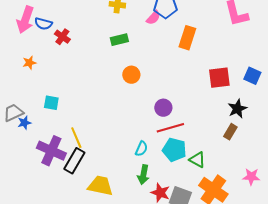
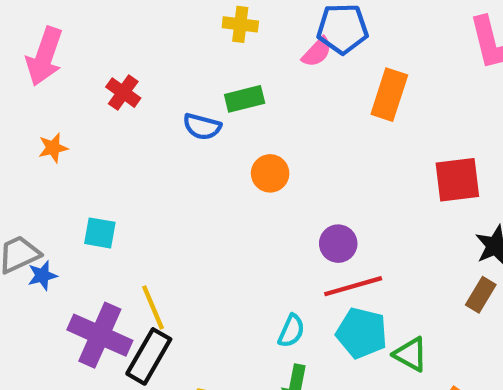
blue semicircle: (43, 24) -> (202, 127), moved

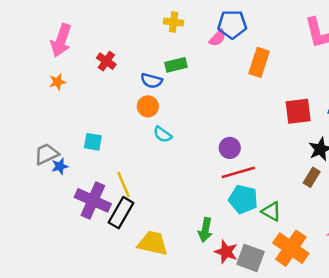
orange star: (53, 148) -> (57, 82), moved
orange circle: (270, 173) -> (148, 106), moved
cyan semicircle: (291, 331) -> (163, 134), moved, turned 102

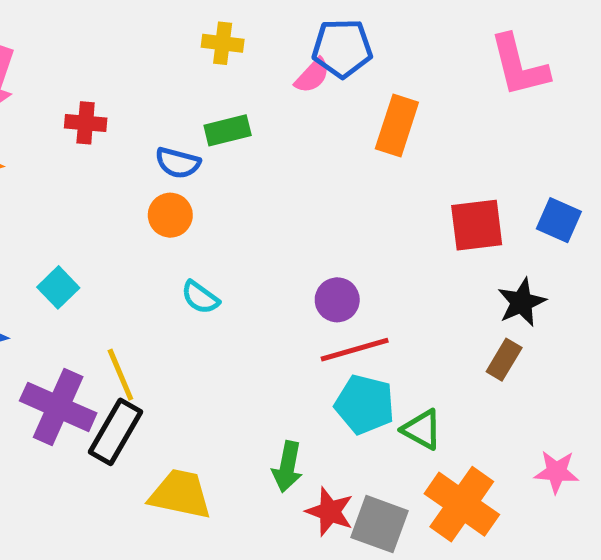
red cross: (106, 61) -> (86, 123), turned -30
cyan semicircle: (163, 134) -> (200, 297), moved
cyan square: (93, 142) -> (58, 287), turned 36

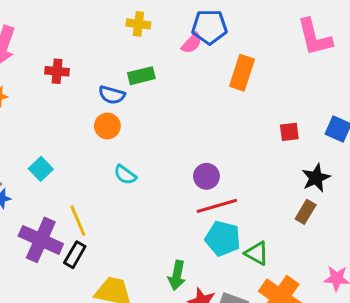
red square: (477, 225) -> (289, 132), size x0.6
black rectangle: (115, 432) -> (75, 255), size x0.7

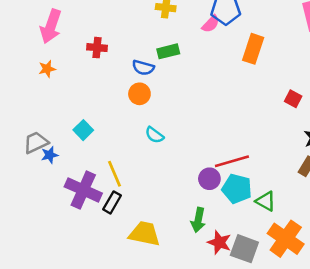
red square: (289, 132) -> (293, 99), turned 35
purple circle: (206, 176) -> (209, 179), moved

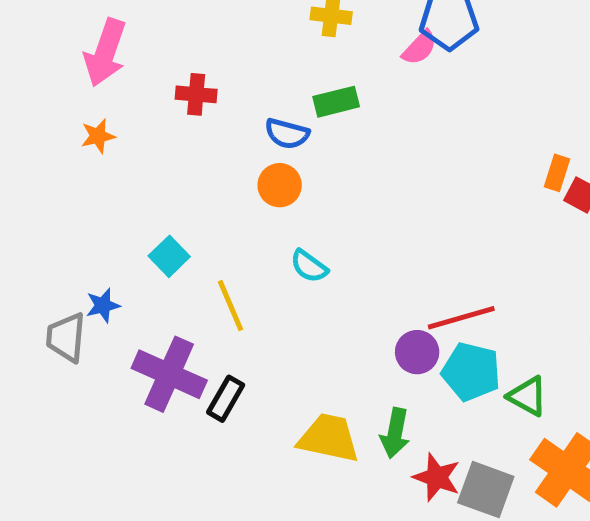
orange rectangle: (253, 49) -> (557, 173), moved, size x0.6
gray trapezoid: (36, 143) -> (66, 337), moved, turned -60
yellow line: (114, 174) -> (231, 305), moved
yellow trapezoid: (144, 234) -> (329, 438), moved

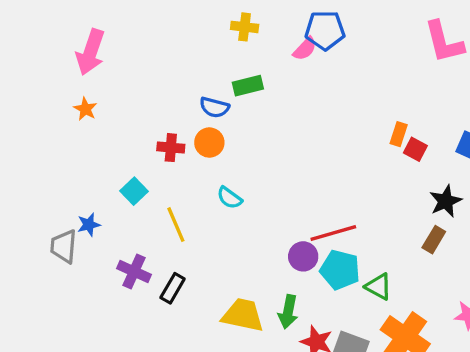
red cross: (196, 94) -> (171, 148), moved
orange star: (98, 136) -> (85, 109), turned -30
purple cross: (169, 374) -> (134, 271), size x0.7

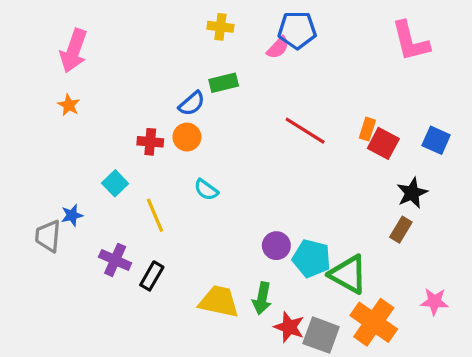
blue semicircle: (214, 107) -> (192, 103), turned -56
red square: (415, 149) -> (383, 143), size x1.4
red line: (333, 233) -> (305, 131), moved, turned 48
green triangle: (379, 287) -> (348, 274), size x1.5

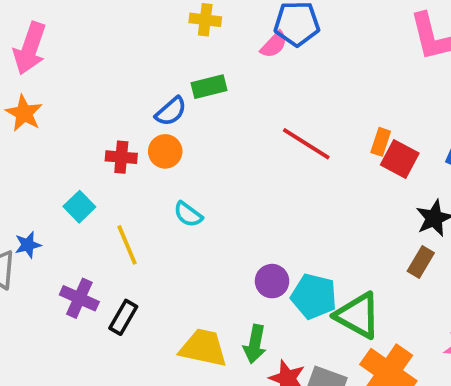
orange star: (69, 105) -> (24, 113), size x1.4

